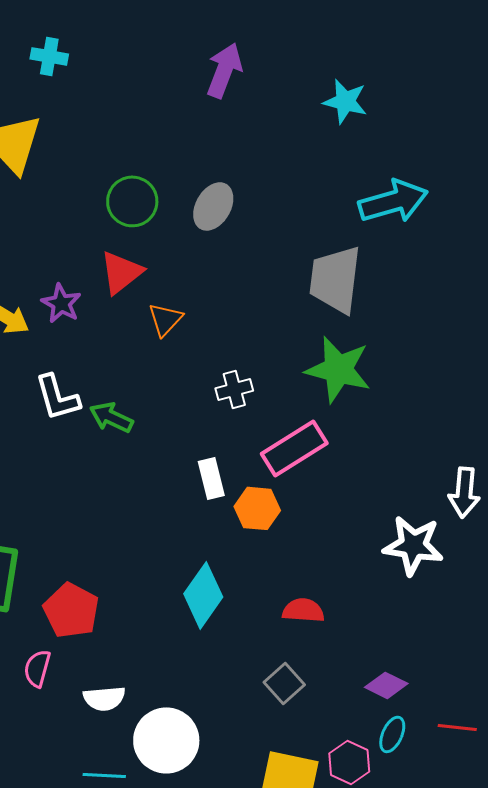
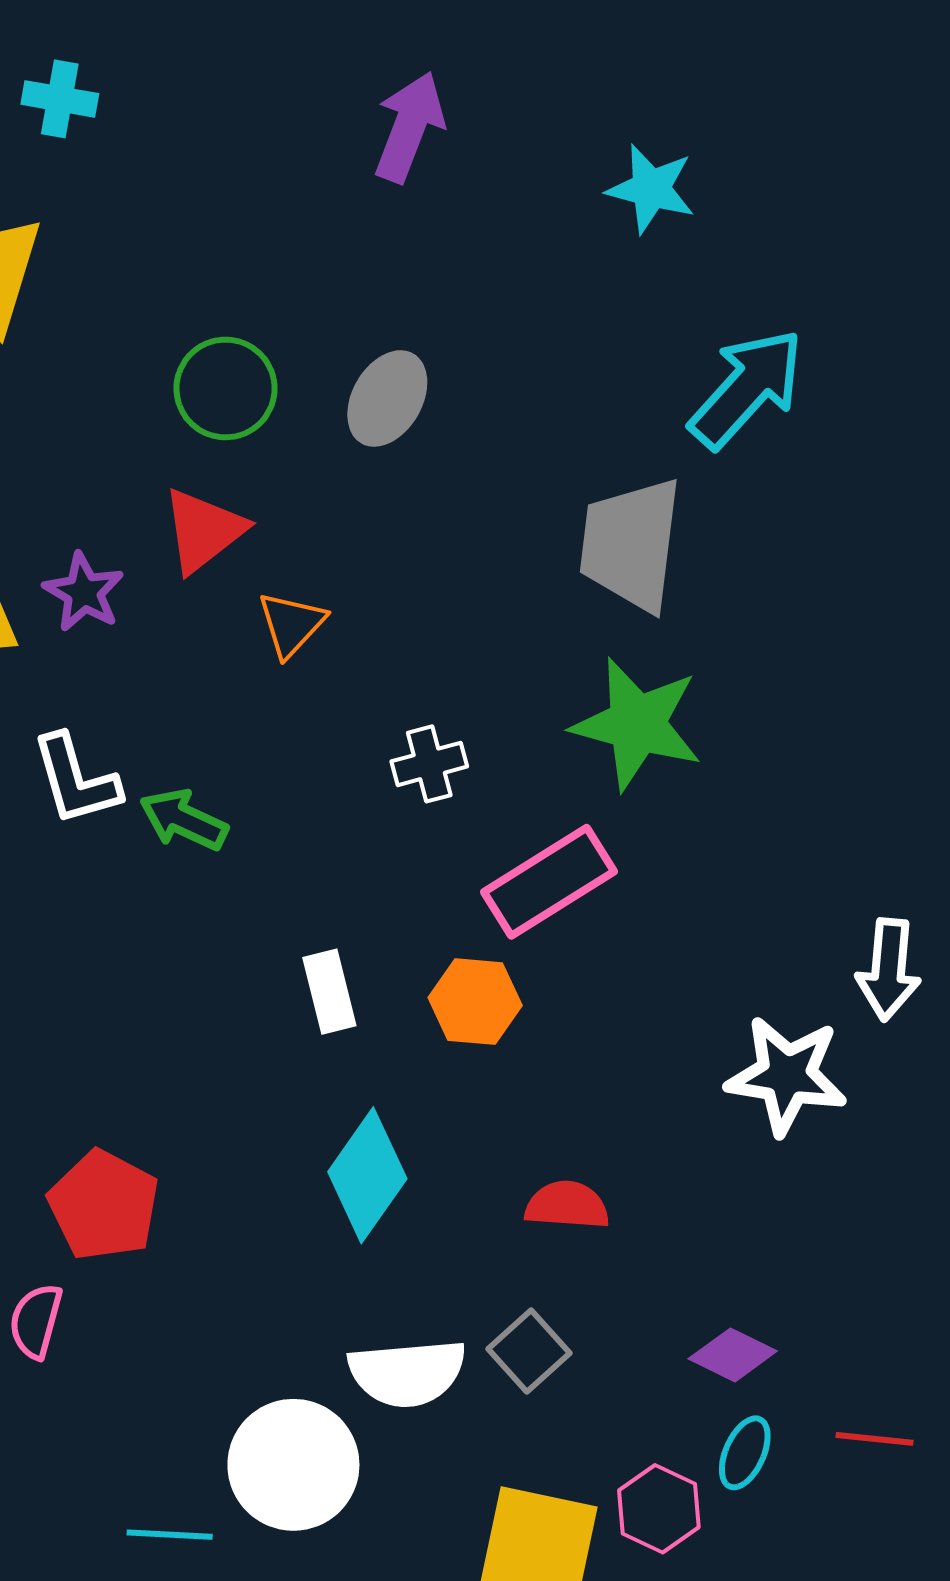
cyan arrow: (393, 201) -> (747, 388), turned -32
white rectangle: (211, 478) -> (329, 992), moved
white semicircle: (104, 698) -> (407, 1373), moved, size x1.4

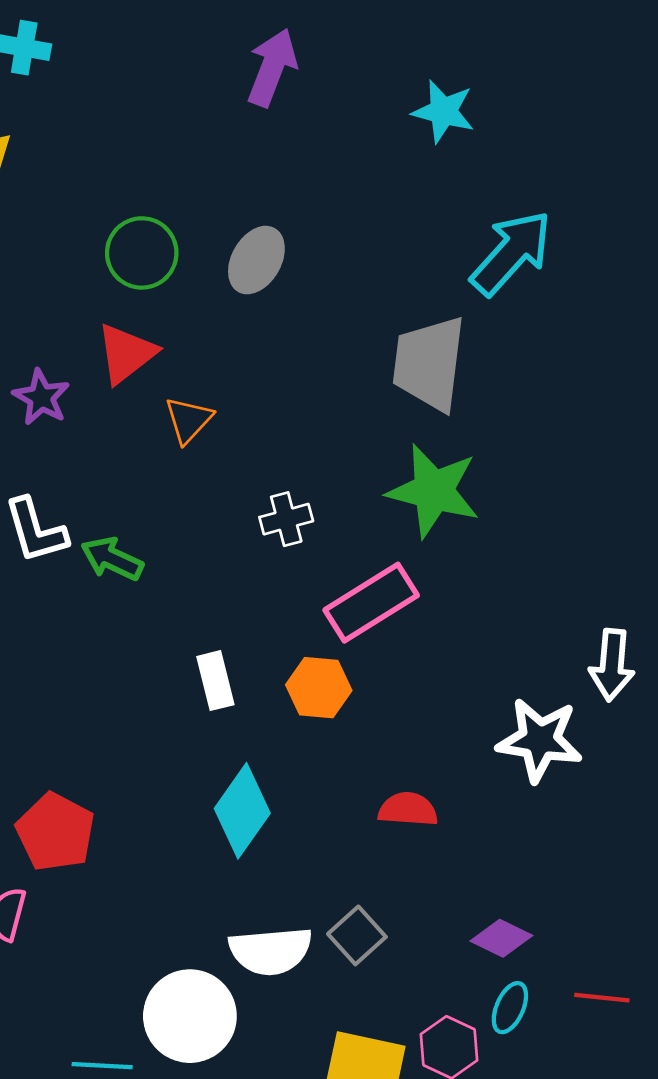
red semicircle: (567, 1205) -> (408, 809), moved

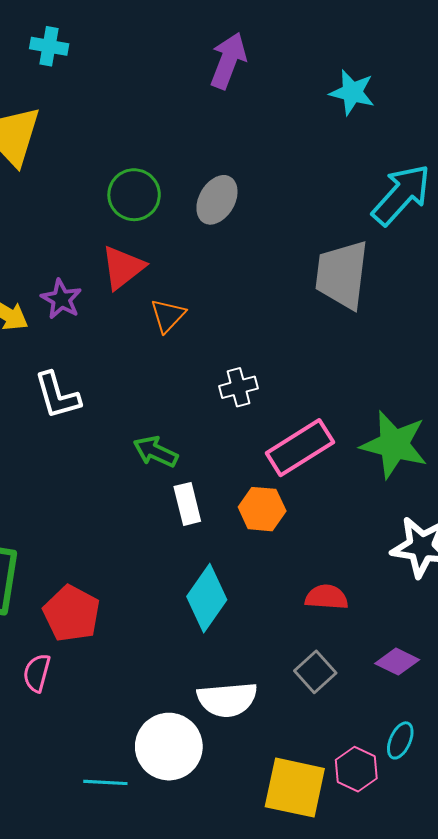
green star: (433, 491) -> (394, 445), moved
green arrow: (112, 559) -> (156, 452), moved
gray square: (357, 935) -> (315, 672), moved
purple diamond: (501, 938) -> (397, 662), moved

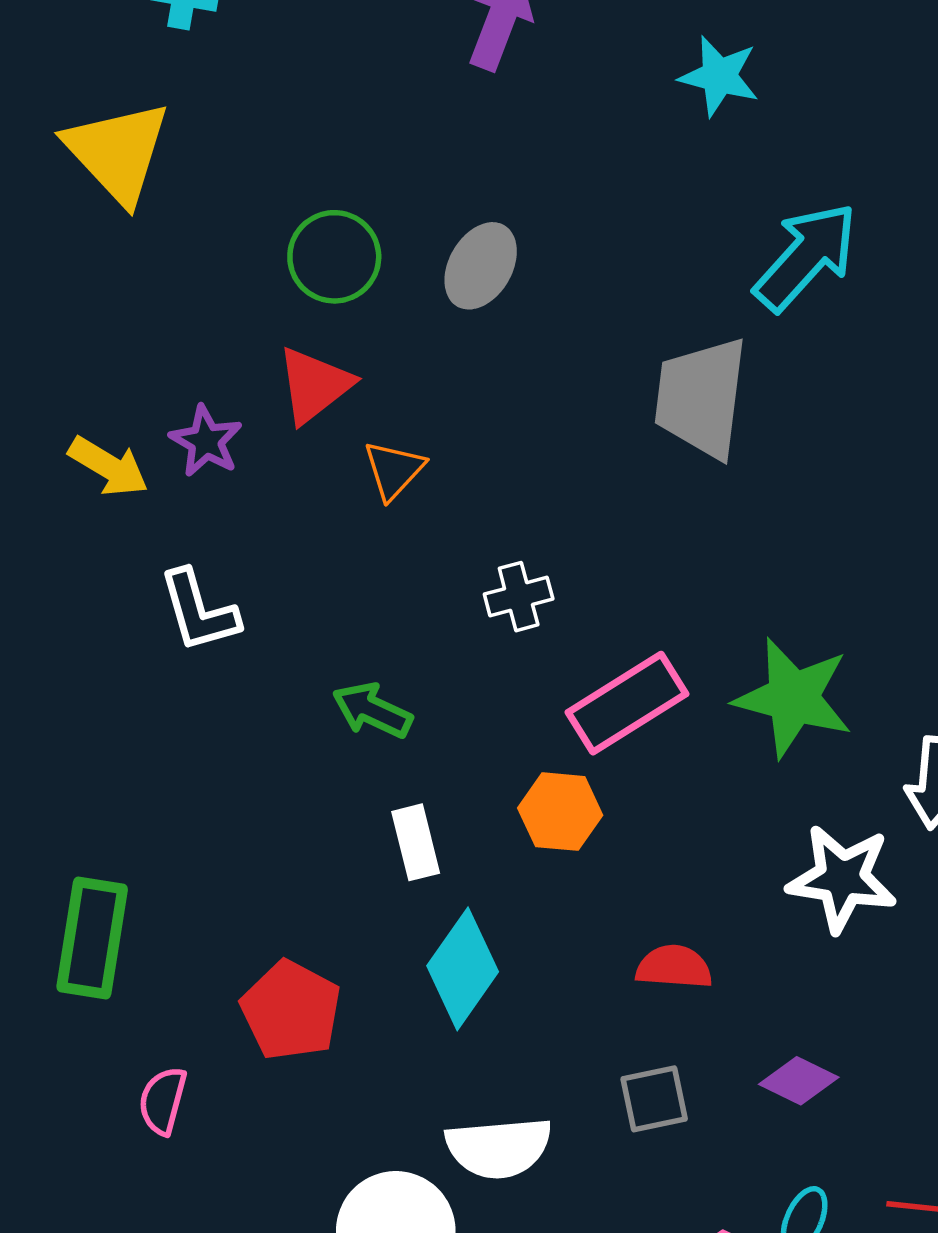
white rectangle: (187, 504) -> (416, 842), moved
red pentagon: (72, 613) -> (291, 1010), moved
gray square: (315, 672) -> (654, 1099), turned 30

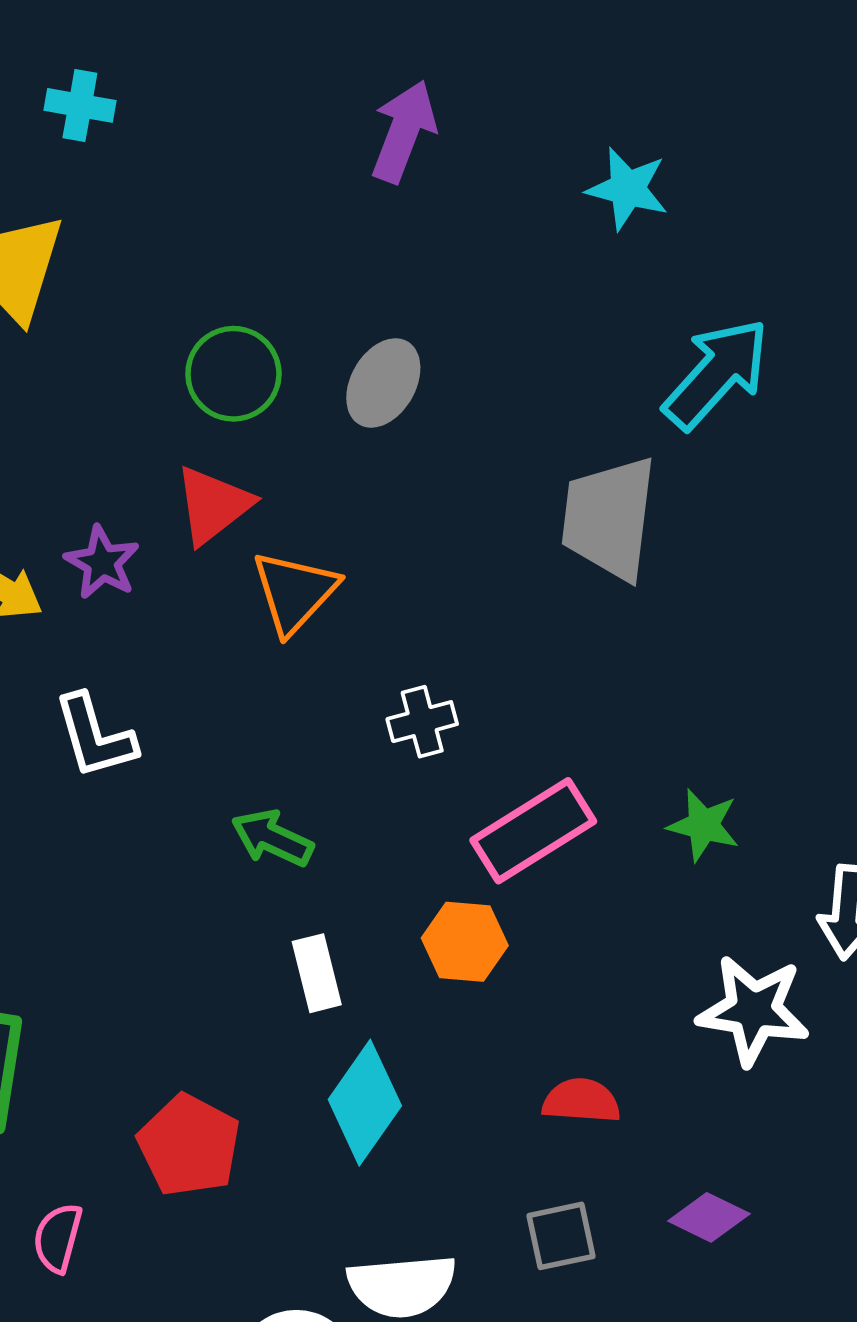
orange triangle: (394, 470) -> (295, 592), size x1.4
green star: (793, 698) -> (703, 825), size x0.6

